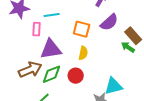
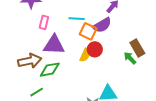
cyan line: (52, 15) -> (77, 19), moved
purple semicircle: (109, 22) -> (102, 25), moved
red circle: (76, 76) -> (95, 49), moved

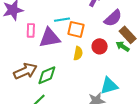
purple semicircle: (102, 25) -> (113, 18), moved
purple triangle: (54, 45) -> (50, 38), moved
red circle: (95, 49) -> (100, 46), moved

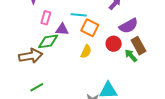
purple triangle: (50, 38) -> (62, 29), size x0.6
red circle: (100, 46) -> (114, 44), moved
green diamond: (47, 75) -> (48, 41), moved

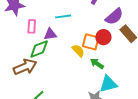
orange square: (90, 28) -> (91, 42), moved
yellow semicircle: (86, 51) -> (78, 51), turned -56
green arrow: (131, 56) -> (97, 64), moved

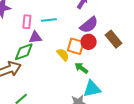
purple semicircle: (114, 16) -> (89, 25), moved
pink rectangle: (32, 26) -> (27, 22), moved

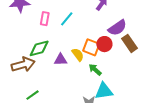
cyan line: (49, 20) -> (67, 19), turned -49
purple semicircle: (89, 25) -> (117, 28), moved
purple triangle: (35, 37) -> (61, 60), moved

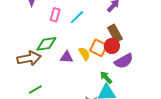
purple semicircle: (117, 28) -> (124, 61), moved
brown rectangle: (130, 43) -> (115, 33), moved
green arrow: (95, 70) -> (106, 77), moved

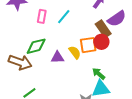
orange square: (98, 48) -> (88, 45), turned -30
brown arrow: (29, 58) -> (20, 62), turned 35
purple semicircle: (124, 61) -> (117, 19), moved

